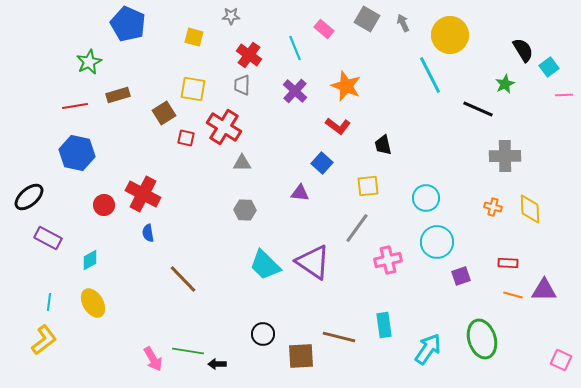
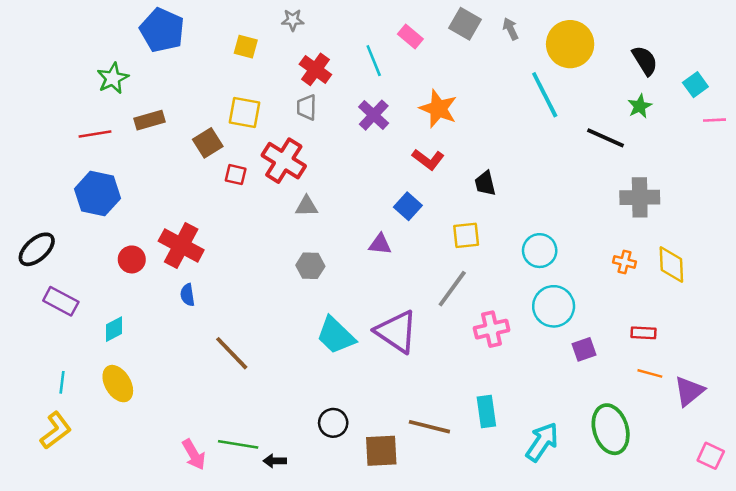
black semicircle: (523, 50) -> (645, 61), moved
purple triangle: (544, 290) -> (689, 391), moved, turned -40

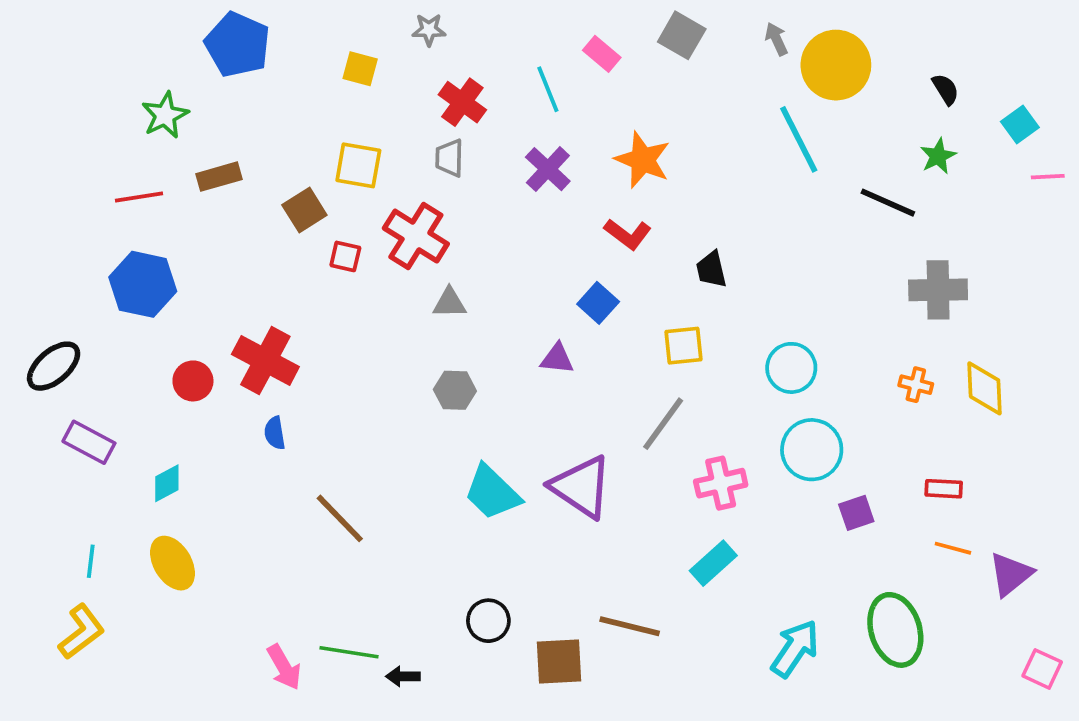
gray arrow: (511, 29) -> (776, 39), moved
black semicircle: (645, 61) -> (946, 89), size x0.7
cyan rectangle: (486, 411) -> (713, 563), moved, turned 56

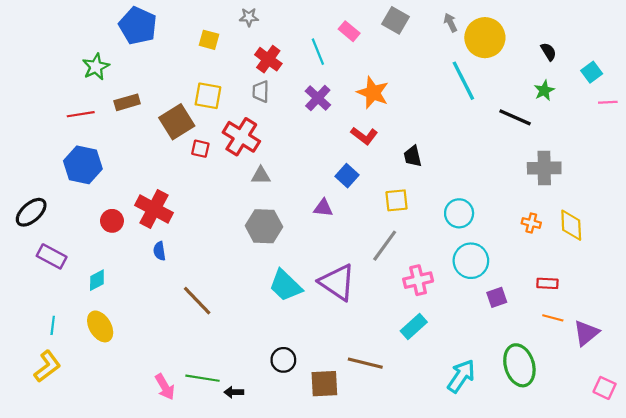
brown square: (304, 210) -> (177, 122), size x1.4
gray hexagon: (455, 390) -> (264, 226), size x1.5

